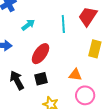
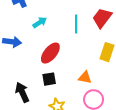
black arrow: (17, 80) -> (22, 92), moved

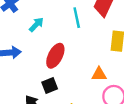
black square: (49, 79) -> (50, 85), moved

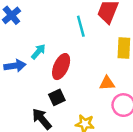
cyan arrow: (36, 25) -> (38, 52), moved

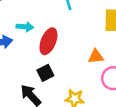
cyan arrow: (38, 52) -> (25, 27), turned 56

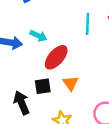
orange triangle: (96, 56) -> (71, 83), moved, turned 42

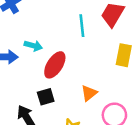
orange triangle: (71, 83) -> (89, 93), moved, turned 35

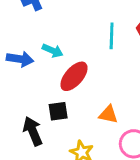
orange triangle: (89, 93) -> (108, 115), turned 42

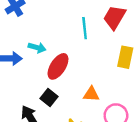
black square: (58, 111) -> (49, 97), turned -35

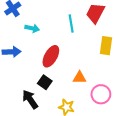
cyan arrow: (37, 48) -> (32, 28), moved

